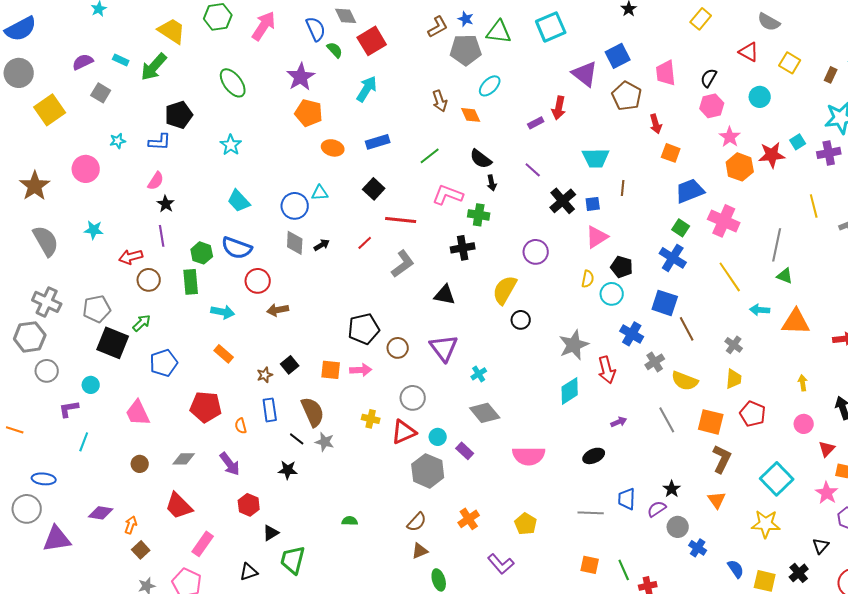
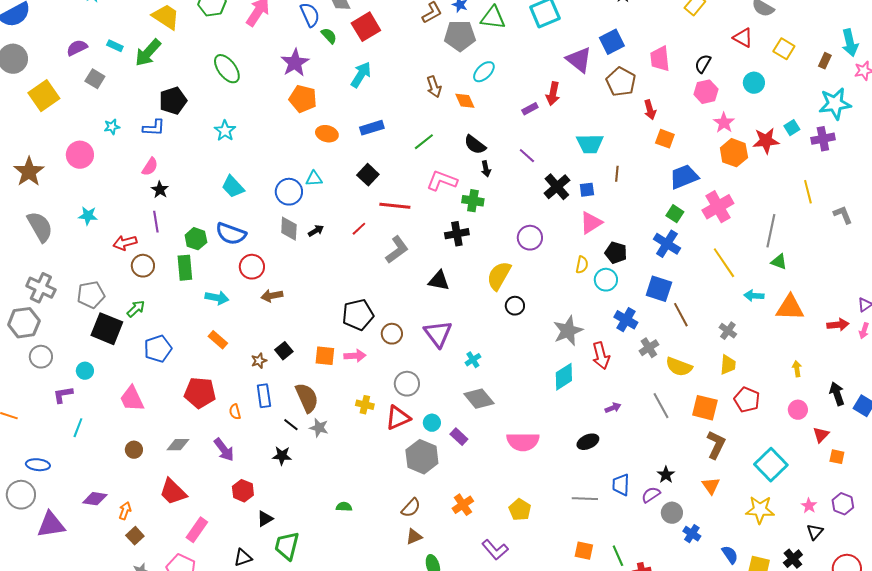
pink cross: (724, 221) -> (718, 207), turned 36
pink star: (827, 493) -> (809, 506), moved, size x0.7

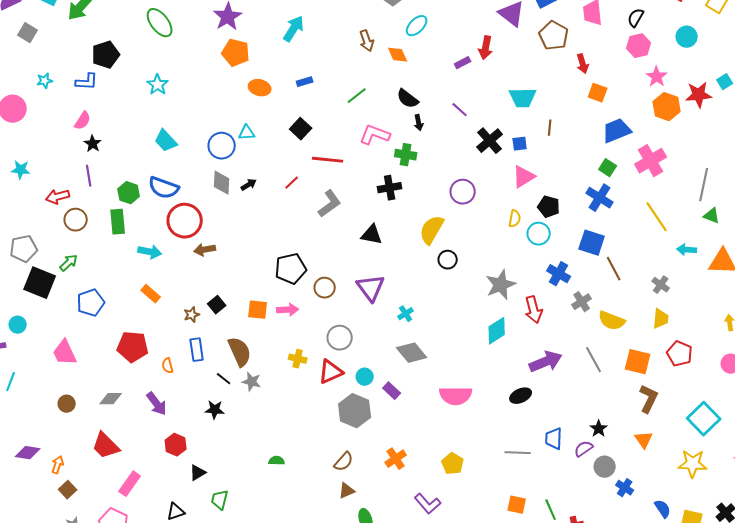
blue rectangle: (372, 128) -> (305, 82), size x0.7
red circle: (252, 267) -> (185, 221), size x1.4
purple arrow: (613, 408) -> (546, 362), size x2.0
green trapezoid: (287, 546) -> (220, 500), size x0.7

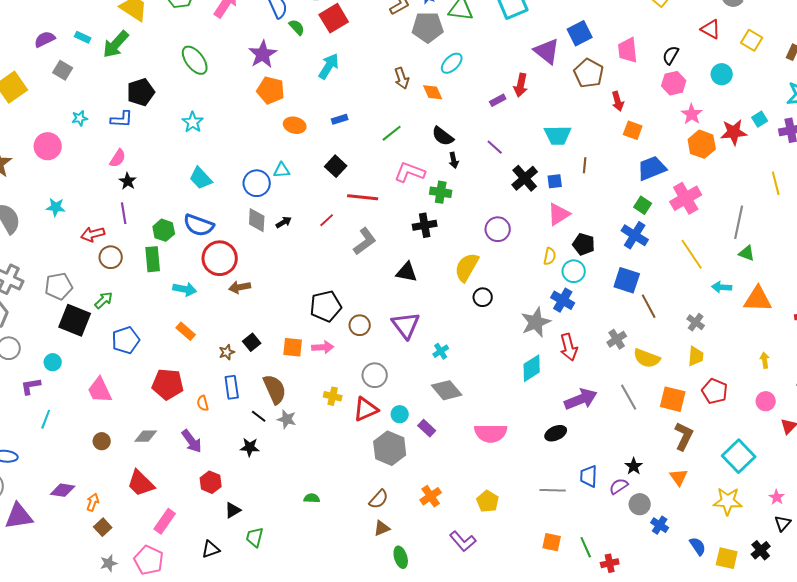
blue cross: (559, 274) -> (563, 300), moved

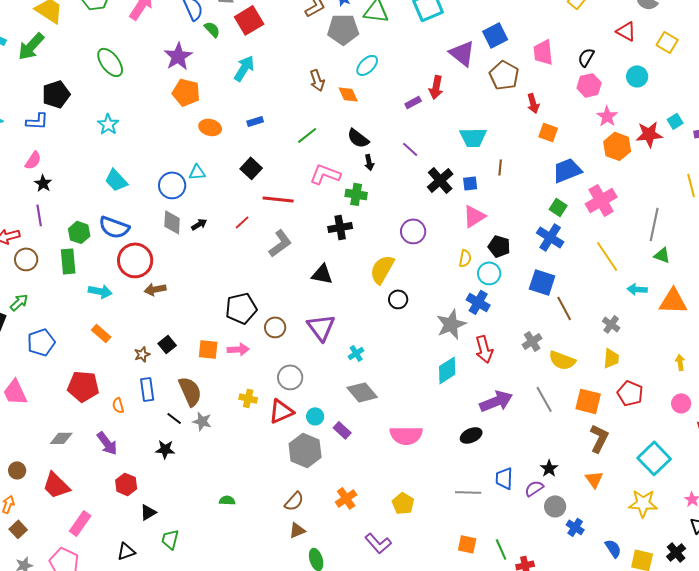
brown circle: (102, 441) -> (17, 470), moved

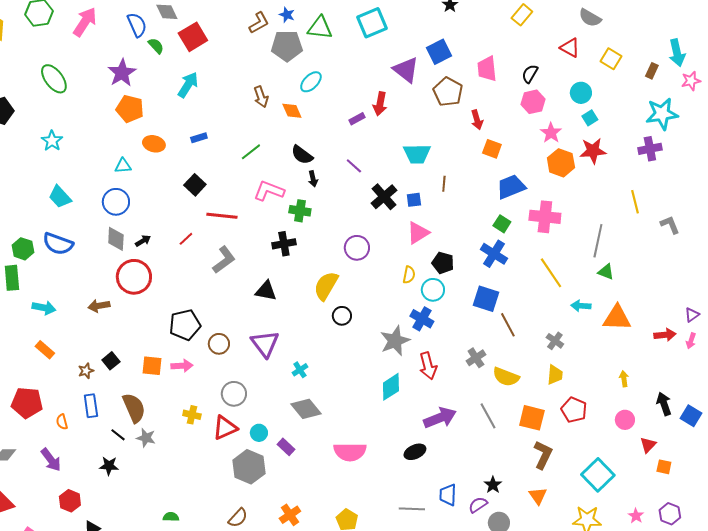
cyan square: (675, 121) -> (590, 118), moved
cyan triangle: (197, 172) -> (123, 166), moved
pink cross: (601, 200) -> (545, 217), turned 36
red circle: (135, 260) -> (134, 277), moved

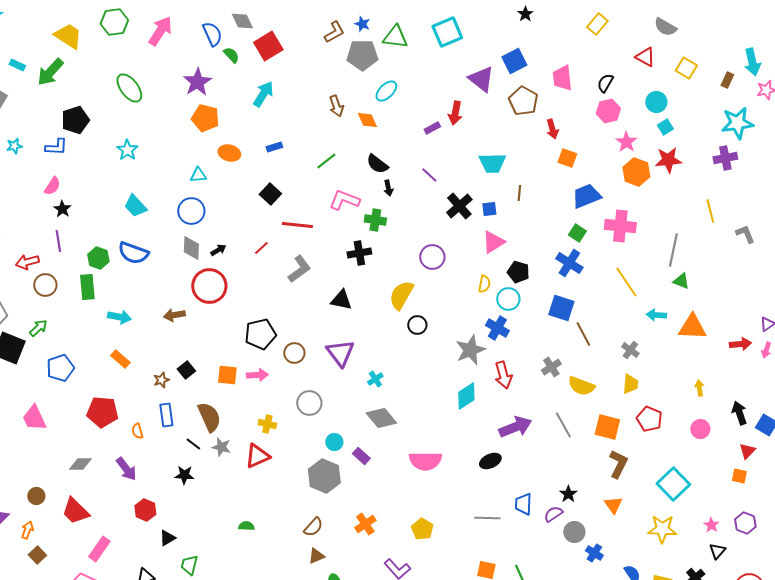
red triangle: (225, 428) -> (257, 456), moved
red triangle: (648, 445) -> (747, 451), moved

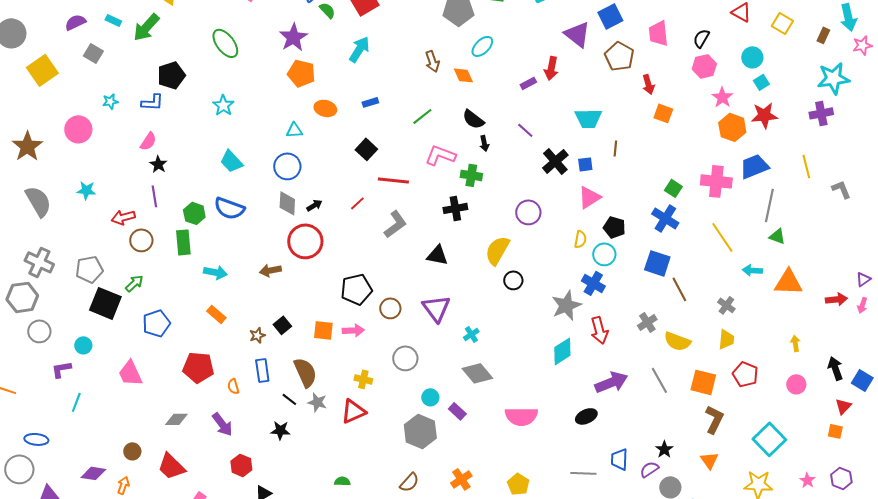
blue trapezoid: (586, 196) -> (754, 166), moved

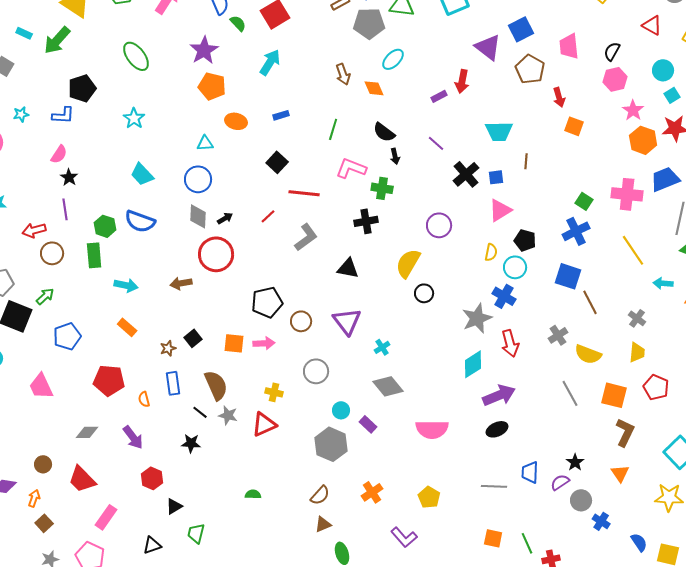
green line: (422, 116) -> (333, 129), turned -35
blue cross: (665, 218) -> (576, 231), turned 32
purple arrow: (611, 382) -> (499, 395), moved

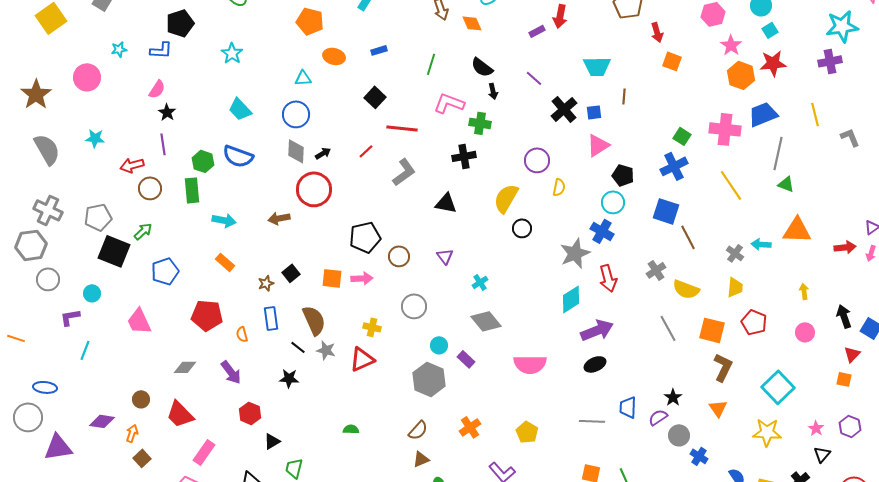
yellow semicircle: (491, 252) -> (559, 187), moved
cyan arrow: (663, 283) -> (761, 244), moved
purple triangle: (347, 321) -> (445, 256), size x0.6

